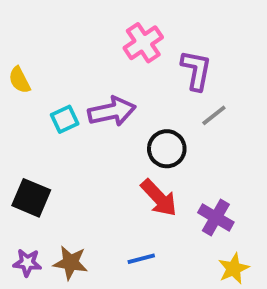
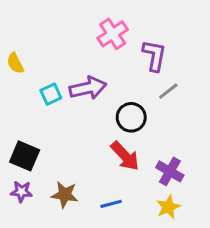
purple star: (27, 263) -> (21, 192), moved
brown star: (71, 263) -> (65, 195), moved
yellow star: (234, 269) -> (168, 207), moved

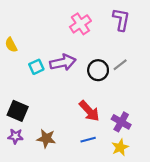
purple L-shape: (154, 56) -> (121, 19), moved
black circle: (131, 117) -> (98, 70), moved
blue line: (111, 204) -> (88, 140), moved

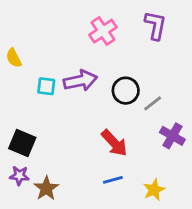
gray line: (120, 65) -> (153, 103), moved
cyan square: (36, 67) -> (46, 86), turned 32
purple cross: (121, 122) -> (172, 136), moved
brown star: (46, 138) -> (46, 188), moved, turned 30

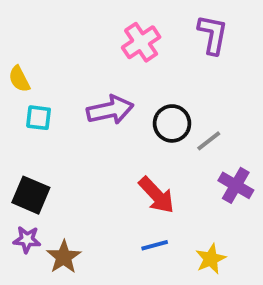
cyan square: (46, 86) -> (39, 118), moved

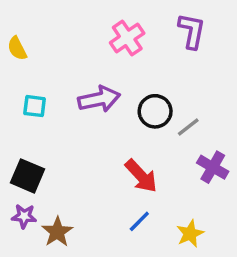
yellow semicircle: (19, 79) -> (17, 48), moved
blue line: (155, 245) -> (139, 221), turned -30

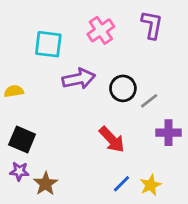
yellow semicircle: (17, 48) -> (14, 91), moved, turned 108
cyan square: (35, 106) -> (48, 44), moved, size x1.5
purple cross: (213, 167) -> (169, 133), turned -30
blue line: (139, 221) -> (122, 184), moved

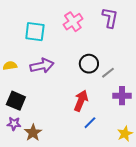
purple arrow: (79, 79) -> (42, 66), moved
red arrow: (112, 140) -> (81, 101), turned -115
blue line: (122, 184) -> (90, 123), moved
yellow star: (151, 185) -> (125, 134), moved

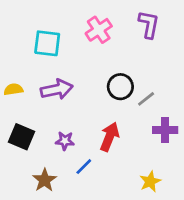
blue line: (90, 123) -> (84, 167), moved
purple star: (14, 124) -> (65, 141), moved
yellow star: (125, 134) -> (150, 181), moved

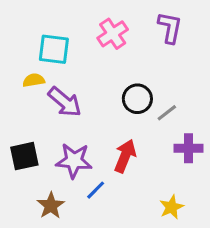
yellow semicircle: (13, 89) -> (34, 80), moved
purple arrow: (57, 89) -> (65, 102), turned 52
black square: (21, 137) -> (24, 156), turned -35
purple star: (65, 141) -> (74, 161), size x1.6

